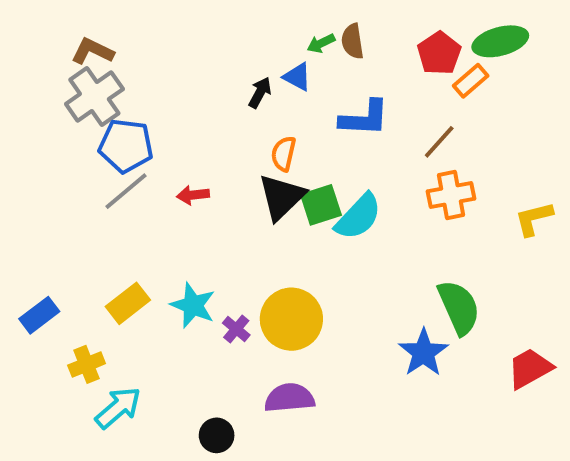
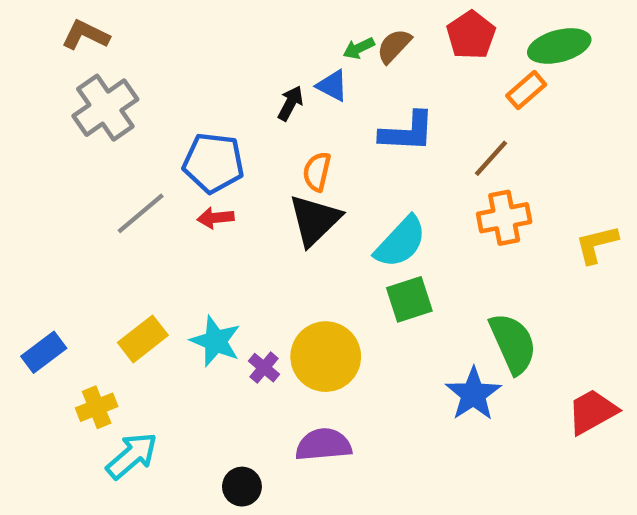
brown semicircle: (352, 41) -> (394, 46), turned 52
brown L-shape: (92, 51) -> (86, 35), moved
red pentagon: (439, 53) -> (471, 35), moved
blue pentagon: (126, 146) -> (213, 163), moved
green square: (321, 205) -> (409, 299), moved

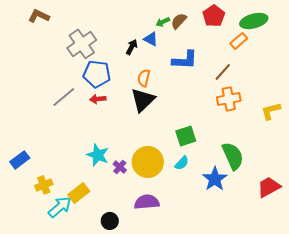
gray cross: (105, 108) -> (82, 44), moved
cyan semicircle: (401, 242) -> (182, 163), moved, size x0.6
yellow rectangle: (143, 339) -> (79, 193), moved

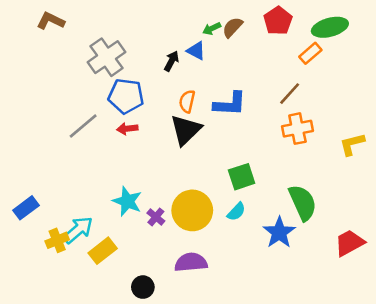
blue L-shape: (185, 60) -> (230, 104), moved
cyan arrow: (60, 207) -> (78, 230), moved

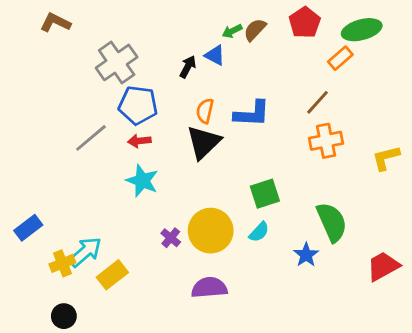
cyan star: (127, 201) -> (142, 181), moved
blue star: (279, 233) -> (306, 255), size x0.7
black circle: (143, 287) -> (64, 316), moved

